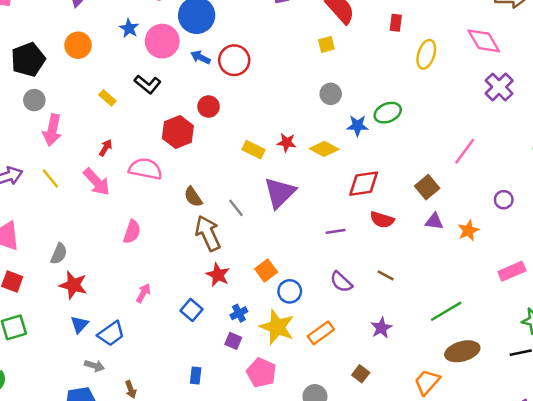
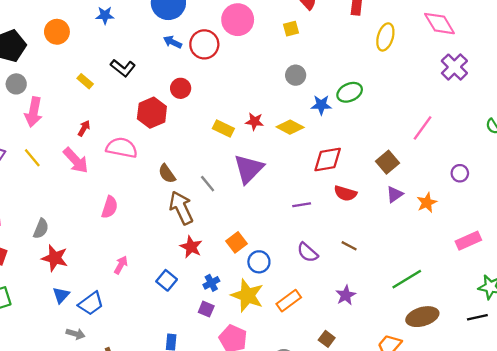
blue star: (129, 28) -> (105, 15), turned -30
pink circle: (162, 41) -> (238, 20), moved
purple triangle: (434, 221) -> (395, 194), turned -42

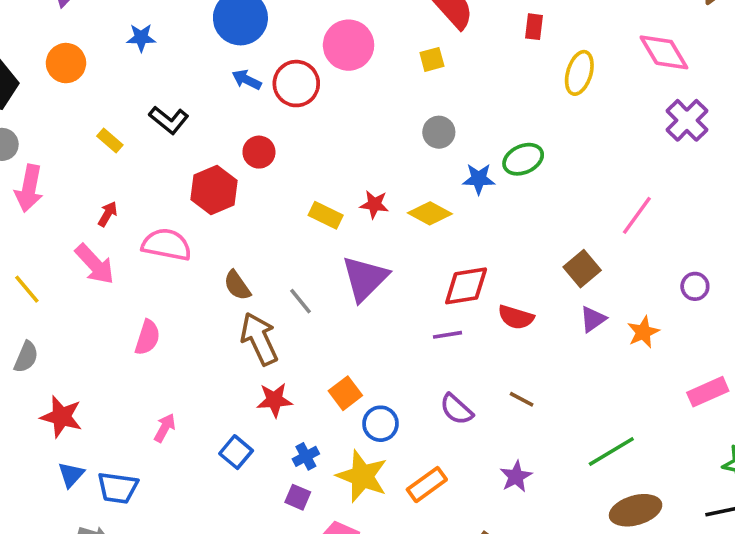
yellow line: (32, 158) -> (27, 289), moved
red diamond: (328, 160) -> (466, 286), moved
gray semicircle: (41, 229) -> (26, 357), moved
red star: (191, 247) -> (274, 400), turned -30
blue trapezoid: (91, 303) -> (118, 488), turned 44

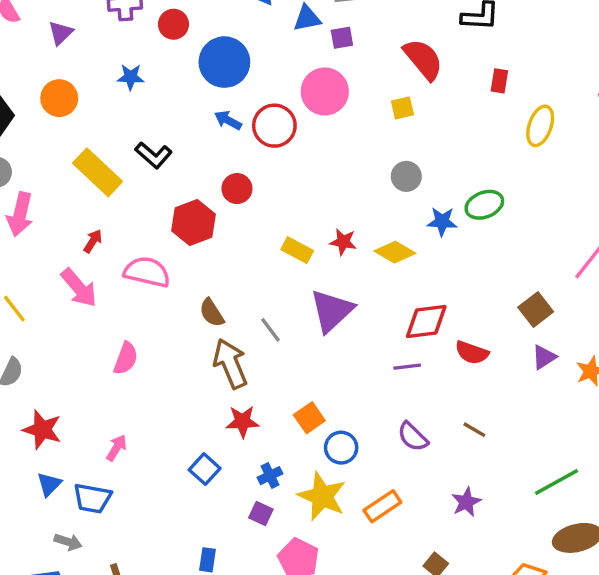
yellow rectangle: (110, 141) -> (98, 172), size x2.0
pink arrow: (165, 428) -> (117, 448), moved

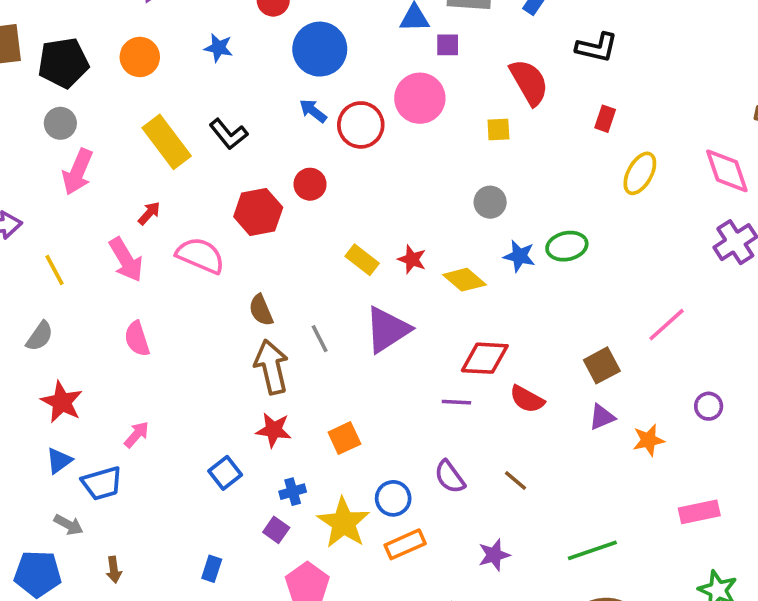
pink semicircle: (126, 358) -> (137, 339), moved, turned 132
blue circle: (341, 448) -> (393, 498), moved
blue trapezoid: (92, 498) -> (102, 483), turned -36

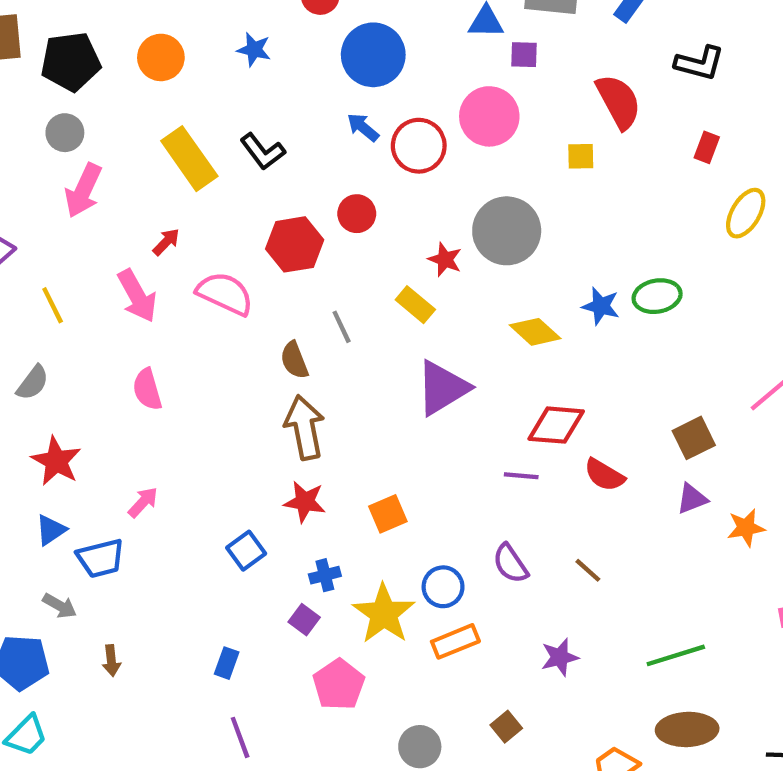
gray circle: (490, 202) -> (507, 231), moved, size x1.8
red star: (412, 259) -> (445, 259), moved
gray line: (320, 339) -> (342, 327), moved

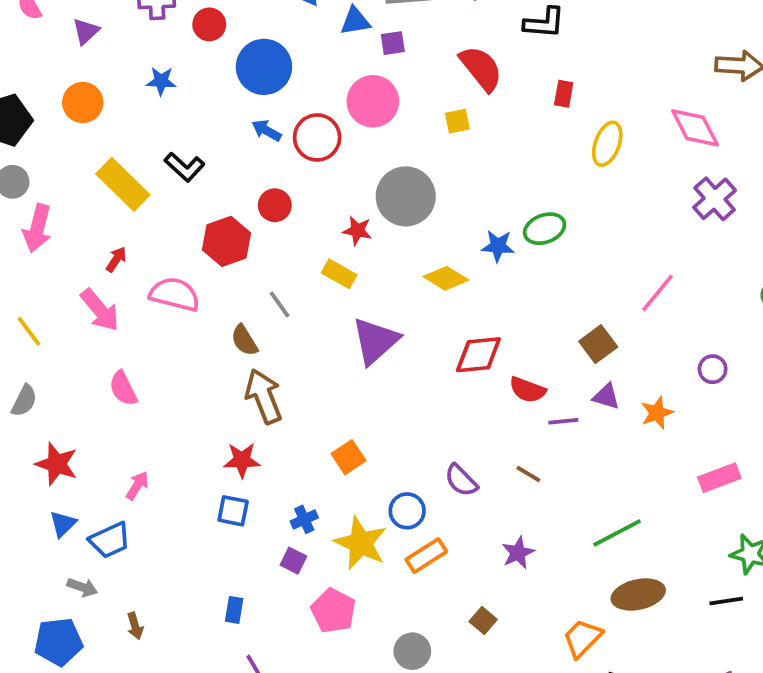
purple line: (521, 476) -> (563, 421), moved
purple triangle: (692, 499) -> (606, 396), turned 48
red star: (305, 502) -> (242, 460), moved
blue square: (246, 551) -> (233, 511), turned -32

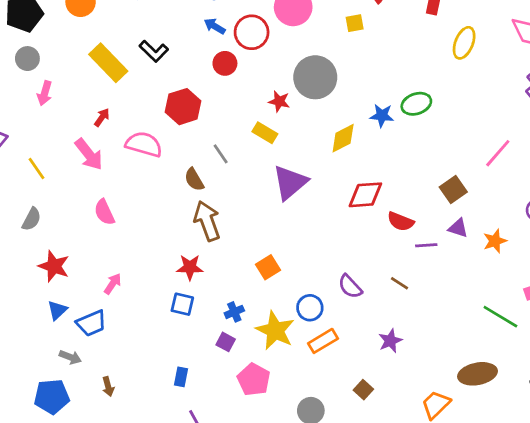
red circle: (275, 205) -> (225, 63), moved
pink arrow: (37, 228) -> (45, 93), size x0.7
yellow diamond: (446, 278) -> (343, 138), turned -60
green line: (617, 533) -> (500, 317), moved, turned 57

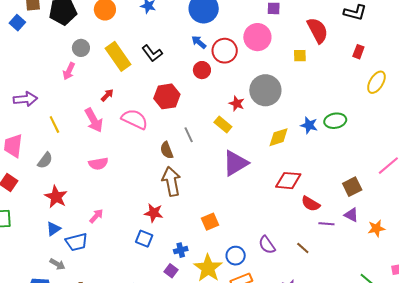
gray circle: (27, 59) -> (81, 48), moved
pink semicircle: (104, 212) -> (98, 164), turned -84

